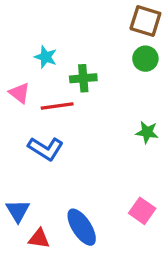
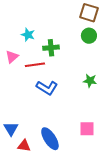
pink triangle: (19, 93) -> (12, 57), turned 40
blue L-shape: (46, 149) -> (47, 88), moved
pink square: (142, 211) -> (87, 129), turned -35

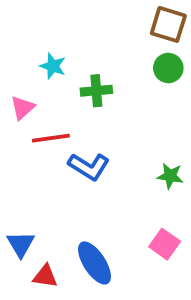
red line: (35, 65) -> (51, 138), moved
green star: (90, 81) -> (170, 176), moved
pink square: (87, 129) -> (165, 244), turned 35

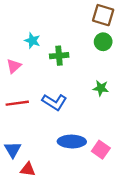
red line: (51, 138) -> (17, 103), moved
green star: (170, 176) -> (101, 88), moved
blue ellipse: (94, 263) -> (72, 142), moved, turned -56

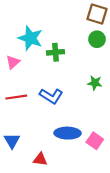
cyan star: (32, 41) -> (30, 38), size x1.6
red triangle: (28, 169) -> (40, 159), moved

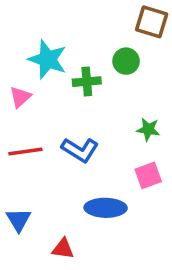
green circle: (97, 39) -> (126, 61), moved
pink square: (95, 141) -> (148, 175), moved, turned 35

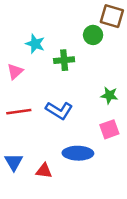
cyan star: (48, 59) -> (35, 44), size x0.7
green circle: (126, 61) -> (93, 35), moved
red triangle: (63, 249) -> (44, 171), moved

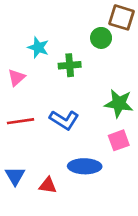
green star: (109, 95) -> (119, 103), size x1.5

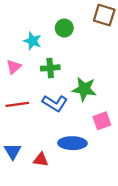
green circle: (101, 38) -> (64, 28), moved
green cross: (70, 65) -> (50, 68), moved
green star: (119, 103) -> (84, 89), moved

